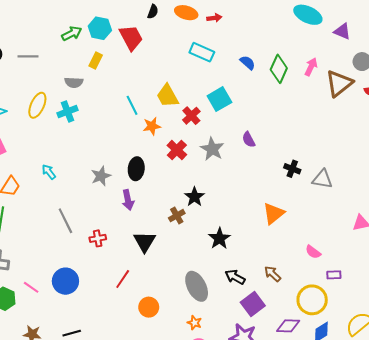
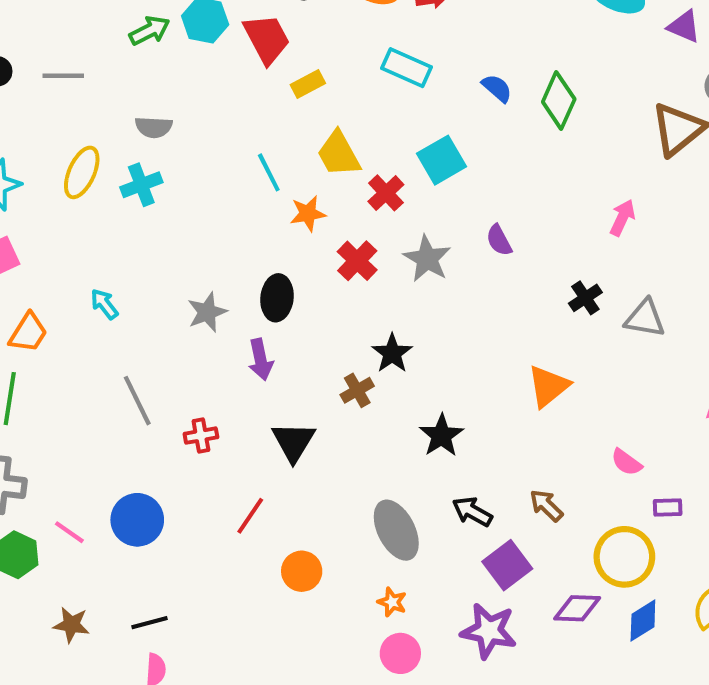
yellow rectangle: (96, 61) -> (308, 84), moved, turned 35
pink arrow: (311, 67) -> (622, 218), moved
black cross: (292, 169) -> (585, 298), turned 35

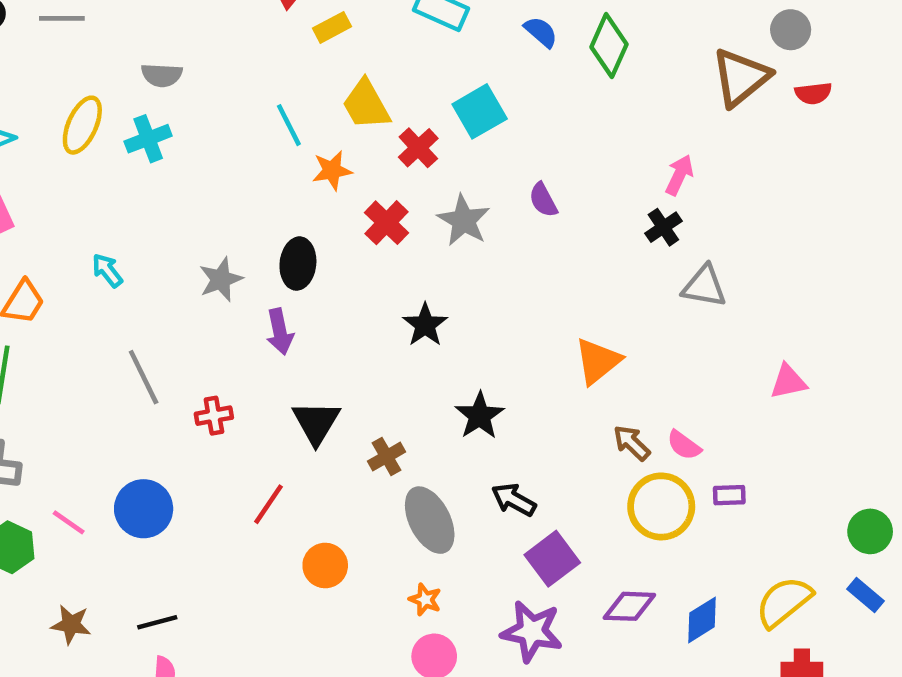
black cross: (585, 298) -> (663, 227), moved
brown cross: (357, 390) -> (387, 457), moved
brown arrow: (546, 505) -> (632, 443), moved
yellow circle: (624, 557) -> (661, 506), moved

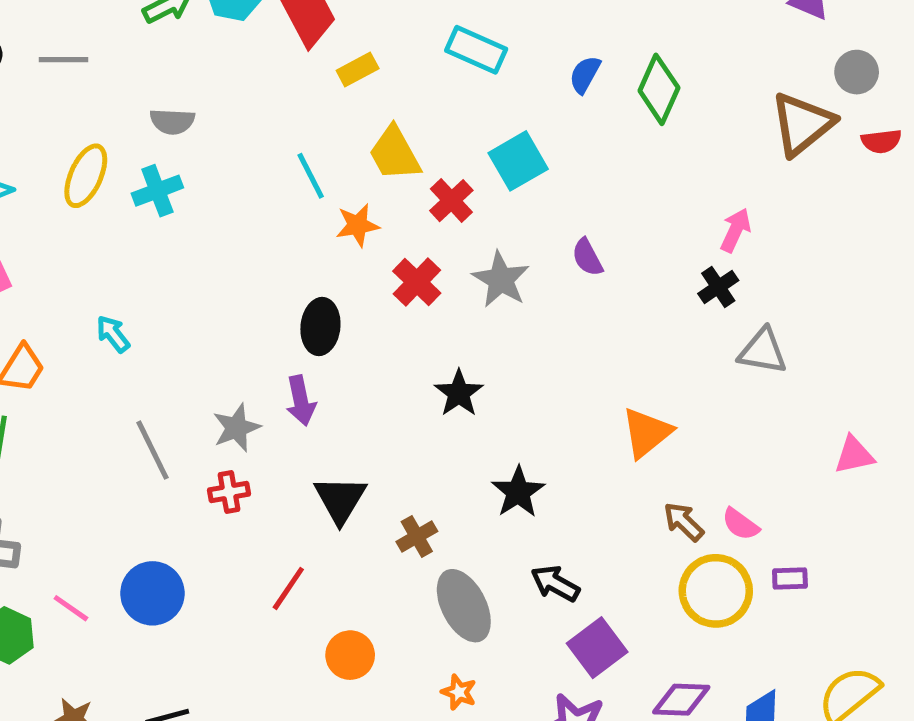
blue semicircle: (541, 32) -> (585, 75), turned -102
gray star: (221, 279) -> (236, 428), moved

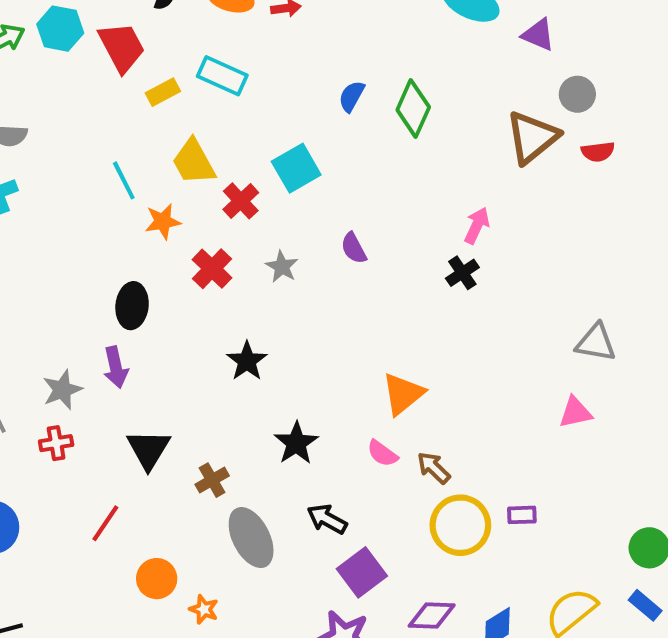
cyan rectangle: (476, 50) -> (222, 76), moved
gray star: (501, 280) -> (282, 267), size x0.7
gray triangle: (763, 351) -> (596, 343), moved
pink semicircle: (740, 524) -> (382, 453), moved
orange star: (459, 692) -> (204, 609), moved

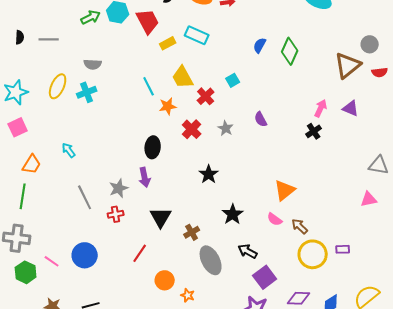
purple triangle: (538, 35) -> (351, 108), moved
cyan square: (296, 168) -> (233, 80), size x0.6

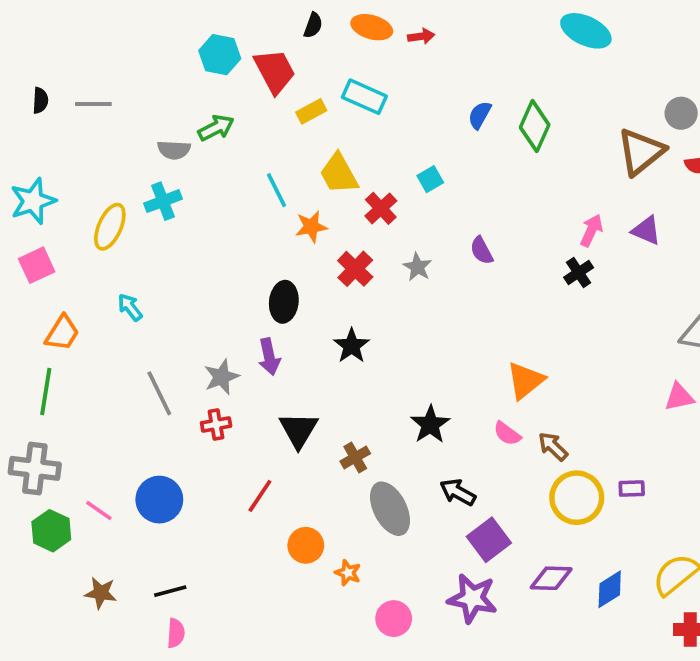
green arrow: (91, 17) -> (216, 128), moved
yellow ellipse: (58, 86) -> (110, 227), moved
black star: (209, 174) -> (352, 346), moved

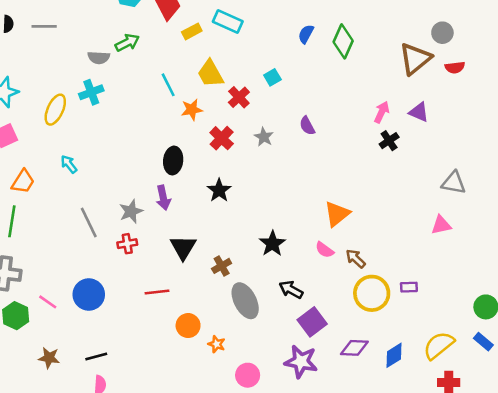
black cross: (579, 272) -> (389, 141), moved
red line: (260, 496) -> (157, 292), turned 50

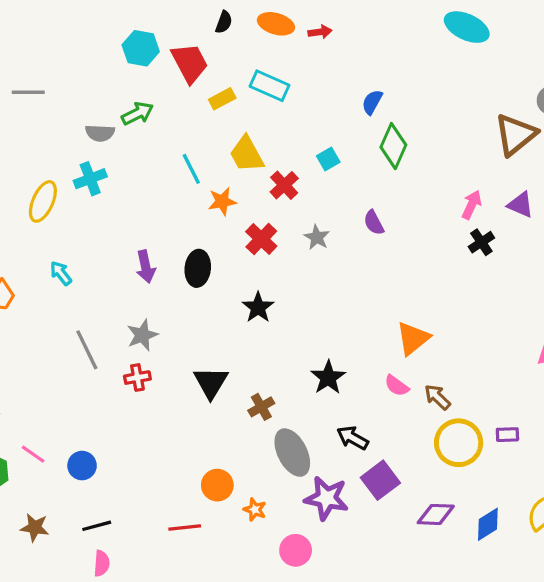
green diamond: (343, 41) -> (393, 146), moved
purple arrow: (163, 198) -> (146, 267), moved
red line: (157, 292) -> (185, 527), moved
blue circle: (89, 295) -> (82, 466), moved, size x0.7
purple star: (301, 362) -> (327, 498), moved

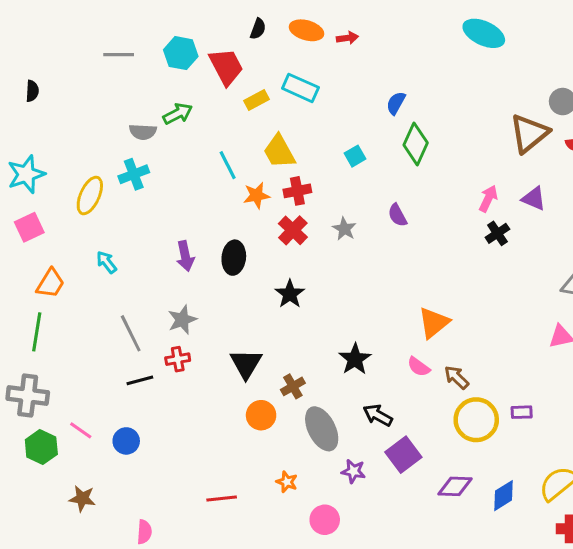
gray line: (28, 92) -> (119, 55), moved
red cross: (284, 185) -> (297, 191), moved, turned 32
orange circle: (217, 485) -> (261, 415), moved
purple star: (327, 498) -> (353, 471), size x0.6
black line: (97, 526) -> (140, 380), moved

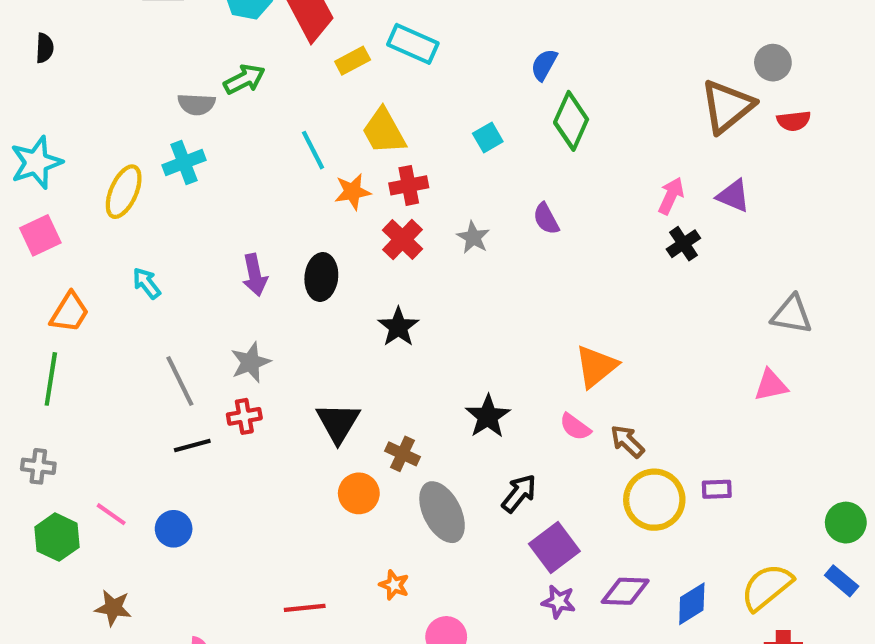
brown cross: (293, 386) -> (402, 454), turned -35
gray cross: (28, 395) -> (38, 466), size x0.6
black arrow: (378, 415) -> (519, 493), turned 100
purple star: (353, 471) -> (559, 602), moved

